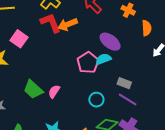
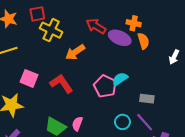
red L-shape: (51, 23) -> (61, 84), moved
orange semicircle: (147, 28) -> (143, 41), moved
purple ellipse: (110, 42) -> (120, 38), moved
purple line: (128, 100) -> (145, 122), moved, turned 30

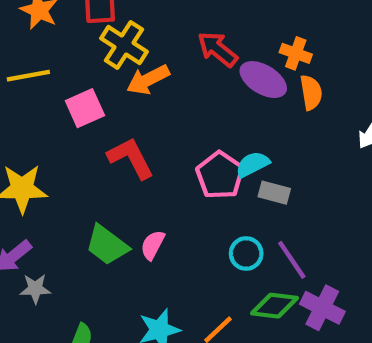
orange arrow: (75, 52) -> (148, 80), moved
pink square: (29, 78) -> (85, 108), moved, turned 36
gray rectangle: (147, 99) -> (274, 193), moved

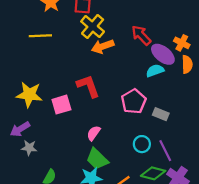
pink square: (85, 108) -> (61, 105), moved
cyan semicircle: (252, 164) -> (155, 71), moved
green trapezoid: (107, 245) -> (97, 159), moved

